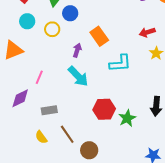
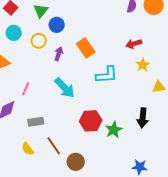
purple arrow: (77, 50) -> (59, 54), moved

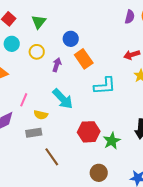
blue circle: (57, 25) -> (71, 39), moved
yellow semicircle: (28, 149) -> (41, 115), moved, turned -40
brown circle: (76, 162) -> (99, 173), moved

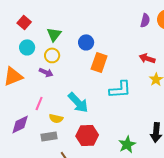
green triangle: (39, 22) -> (54, 34), moved
red arrow: (132, 55) -> (147, 58), turned 35
orange rectangle: (84, 59) -> (99, 62), turned 54
purple arrow: (57, 65) -> (46, 72), moved, turned 96
red hexagon: (89, 132) -> (87, 135), moved

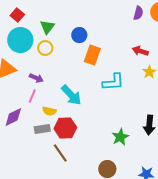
cyan circle: (27, 47) -> (20, 40), size x1.6
purple arrow: (46, 72) -> (36, 78), moved
red hexagon: (87, 135) -> (65, 128), moved

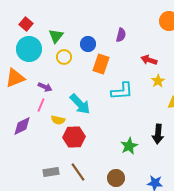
purple semicircle: (138, 13) -> (121, 35), moved
yellow circle: (45, 48) -> (64, 57), moved
gray rectangle: (42, 129) -> (51, 172), moved
brown line: (60, 153) -> (78, 172), moved

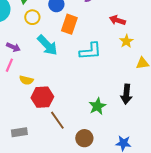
cyan arrow: (80, 104) -> (47, 45), moved
brown line: (78, 172) -> (57, 120), moved

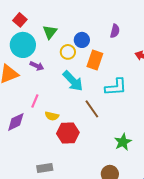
yellow circle: (32, 17) -> (68, 52), moved
purple arrow: (13, 47) -> (37, 66), moved
brown line: (57, 120) -> (92, 109), moved

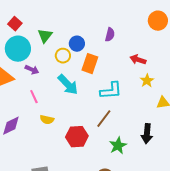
pink line: (35, 101) -> (34, 97), moved, turned -48
brown line: (92, 109) -> (104, 119), moved, turned 72
red hexagon: (68, 133) -> (77, 137), moved

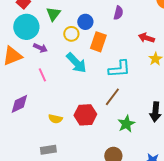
yellow semicircle: (47, 120) -> (55, 119), moved

